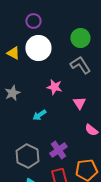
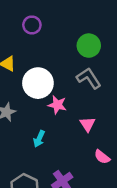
white circle: (38, 48) -> (38, 83), moved
cyan arrow: (39, 115) -> (39, 139), turned -32

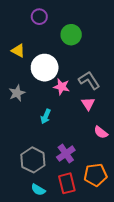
green circle: (89, 46) -> (71, 35), moved
gray L-shape: (89, 78) -> (89, 80), moved

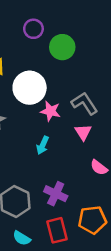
purple circle: (39, 17) -> (33, 29), moved
cyan arrow: (46, 116) -> (43, 145), moved
purple cross: (66, 154) -> (56, 194), turned -30

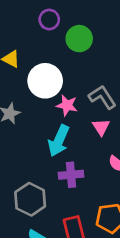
cyan arrow: (43, 145) -> (59, 141), size x1.6
purple cross: (56, 194) -> (71, 175), moved, turned -30

